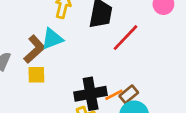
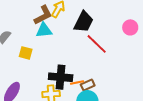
red line: (126, 38) -> (97, 44), turned 75
brown L-shape: (34, 49) -> (43, 15), moved

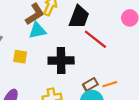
black cross: (61, 77) -> (61, 61), moved
orange line: (77, 83) -> (110, 84), moved

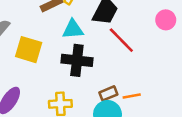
cyan triangle: (37, 30) -> (73, 29), moved
yellow square: (20, 57) -> (29, 50), size x1.5

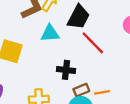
black cross: (77, 60) -> (66, 70), moved, size x0.7

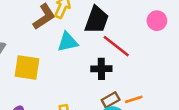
black cross: (66, 70) -> (101, 69), moved

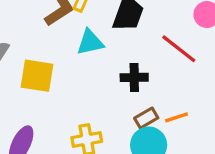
red line: (116, 46) -> (179, 49), moved

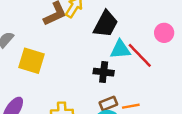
cyan triangle: (90, 42) -> (120, 49), moved

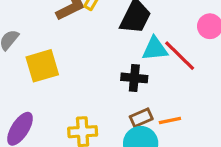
yellow square: (32, 61) -> (42, 66), turned -32

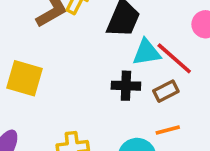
yellow square: (42, 66) -> (24, 78), turned 36
brown rectangle: (141, 118) -> (166, 91), moved

